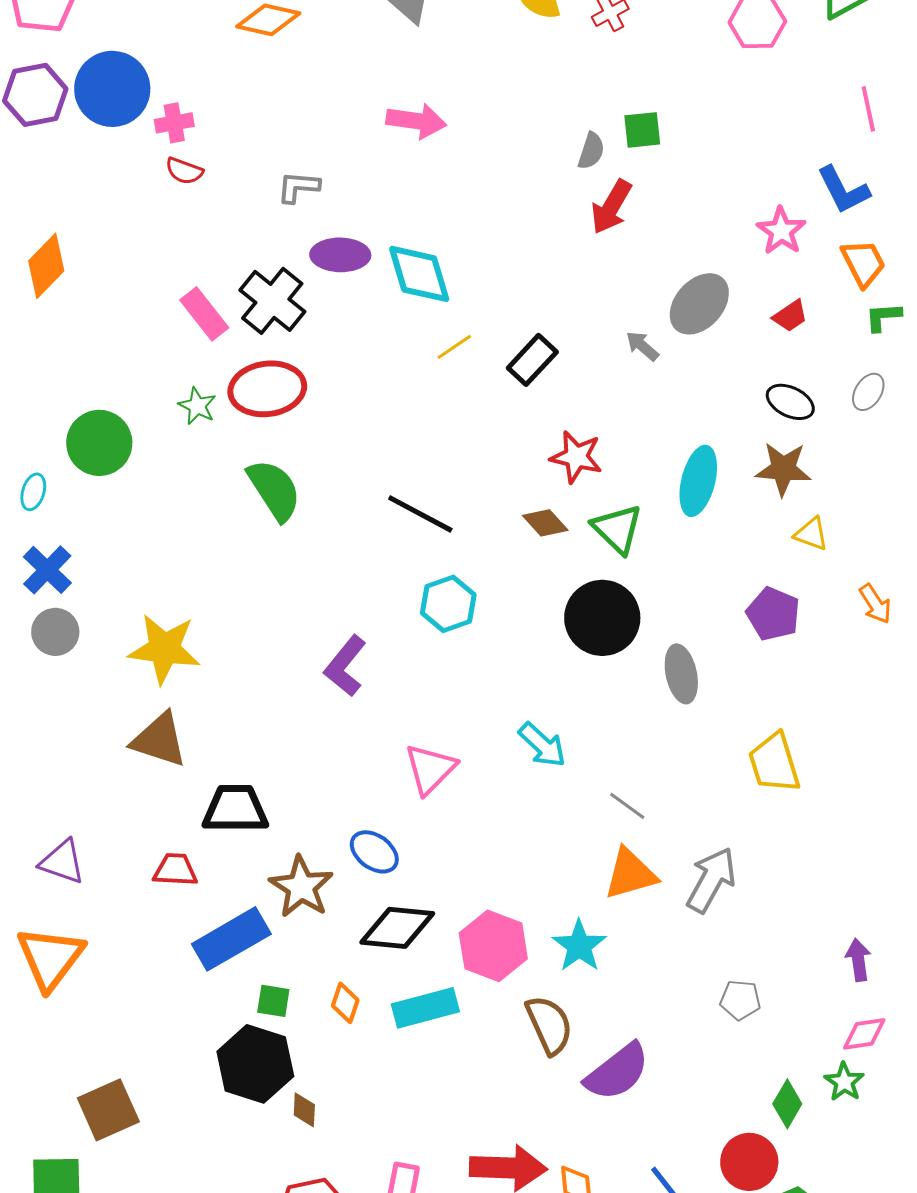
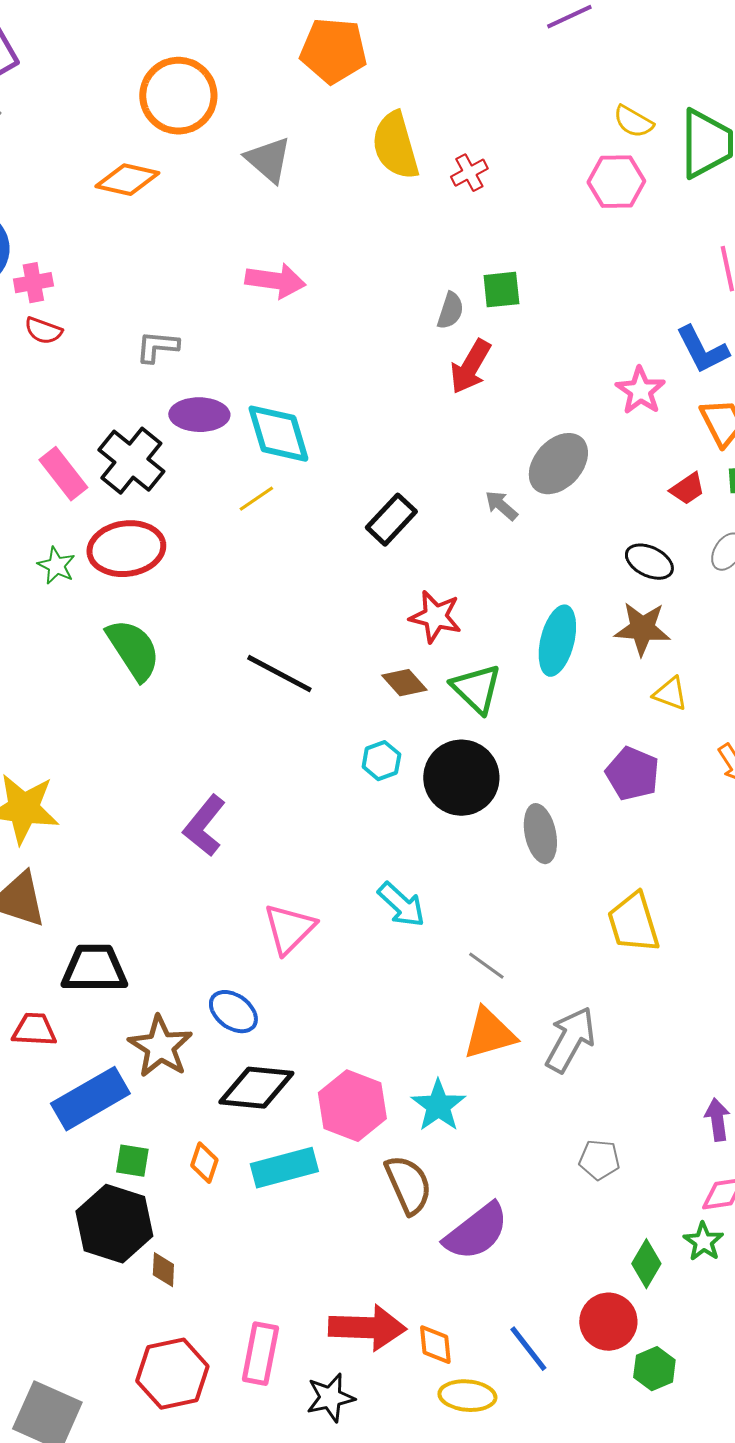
red trapezoid: (790, 316) -> (687, 489), moved
yellow line: (454, 347) -> (256, 499), moved
cyan hexagon: (448, 604) -> (381, 761), moved, size x0.7

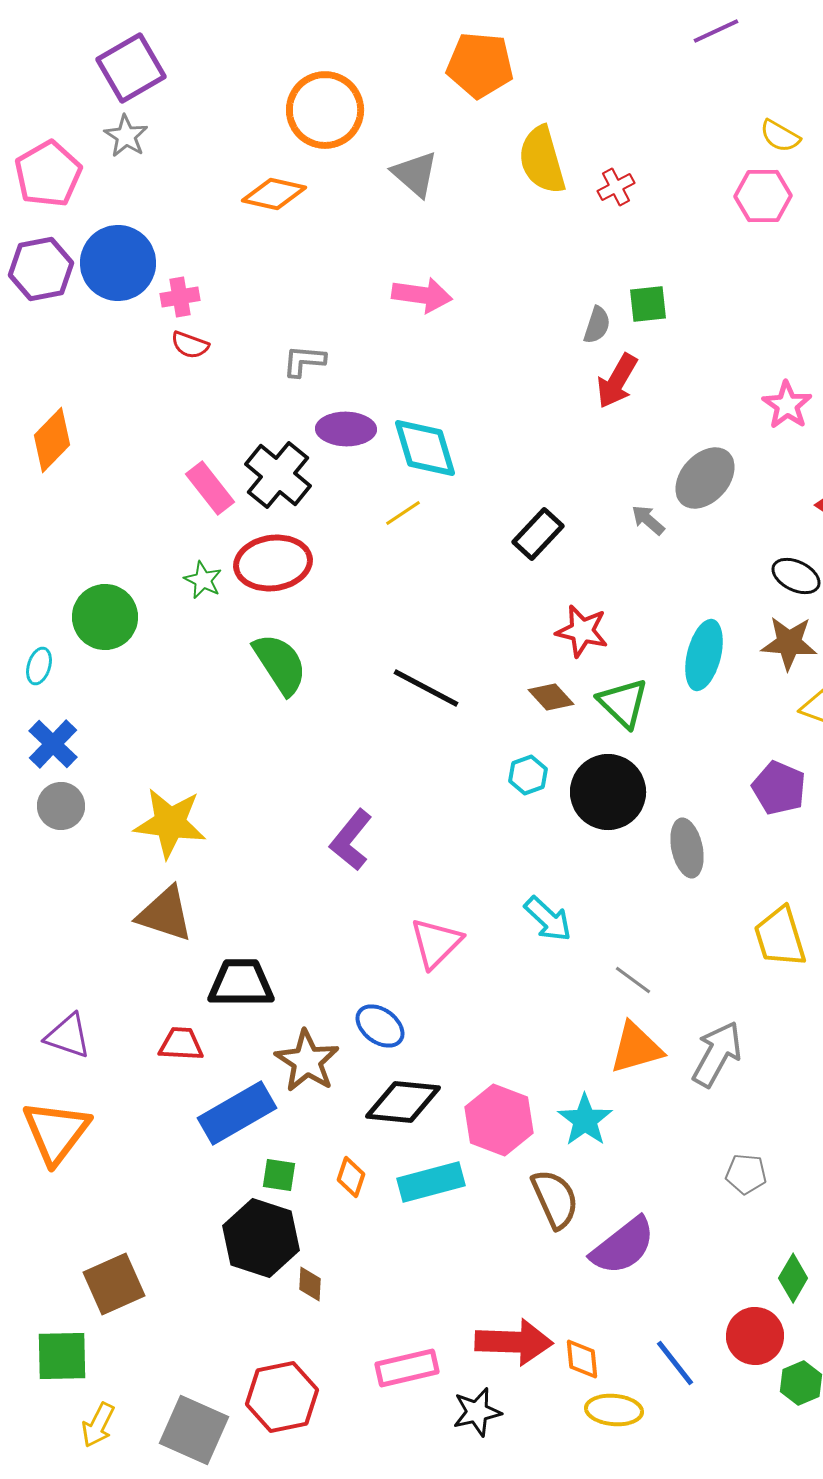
pink rectangle: (260, 1354) -> (407, 1368), turned 66
red hexagon: (172, 1374) -> (282, 1397), moved

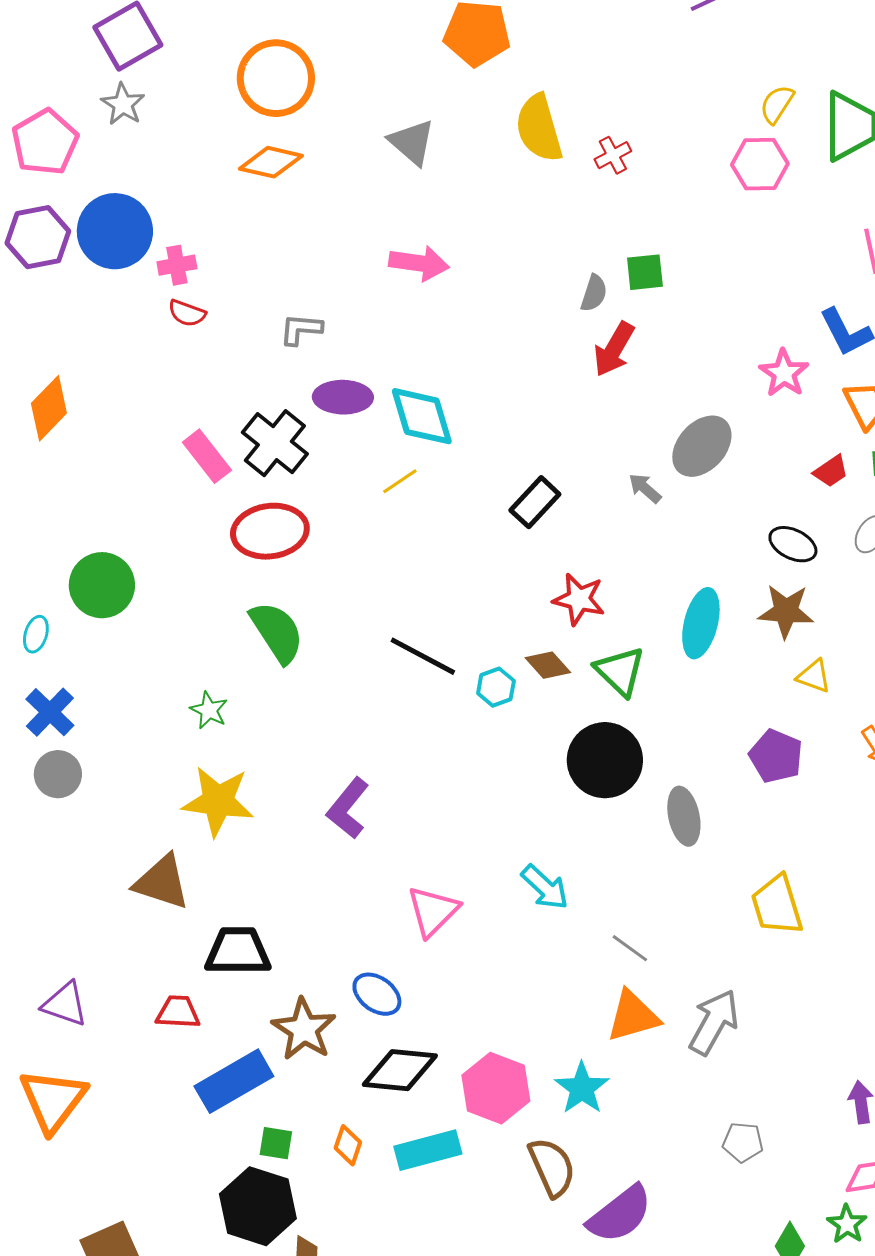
orange circle: (325, 110) -> (276, 78), moved
yellow semicircle: (780, 136) -> (777, 104), turned 93
green star: (203, 580) -> (209, 710), moved
cyan hexagon: (528, 775) -> (496, 687), moved
yellow star: (170, 823) -> (218, 801), moved

